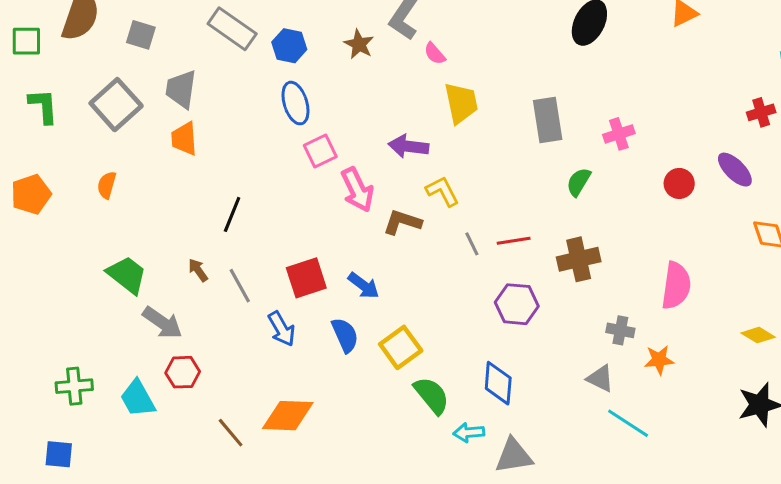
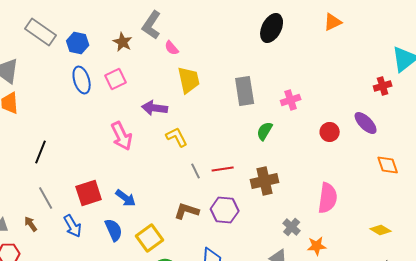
pink square: (320, 151) -> (116, 79), moved
brown L-shape: (402, 222) -> (187, 211), moved
brown arrow: (198, 270) -> (31, 224), moved
gray cross: (620, 330) -> (292, 227), turned 30

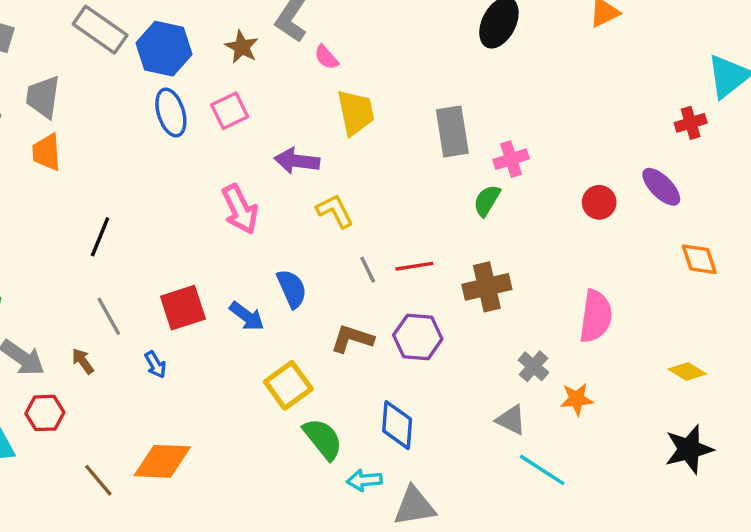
blue hexagon: (78, 43) -> (164, 49), size x1.4
pink cross: (291, 100) -> (511, 159), moved
blue arrow: (73, 226) -> (155, 365), size x0.7
blue semicircle: (114, 230) -> (292, 289), moved

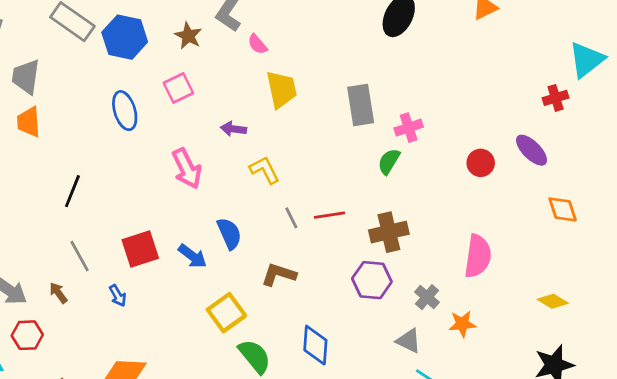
blue ellipse: (171, 113) -> (125, 111), moved
purple arrow: (297, 161) -> (233, 129), size x0.7
purple hexagon: (418, 337) -> (372, 280), moved

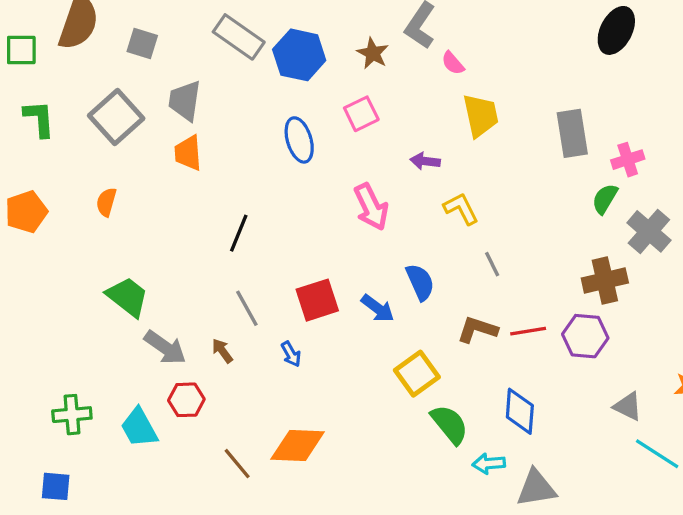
red line: (330, 215) -> (528, 331), moved
gray cross: (427, 297) -> (649, 231), moved, size x1.5

